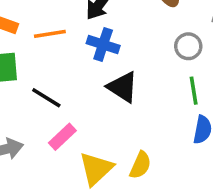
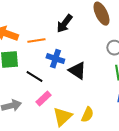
blue cross: (103, 45) -> (55, 59), moved

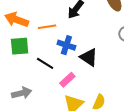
pink rectangle: (43, 99) -> (67, 80), moved

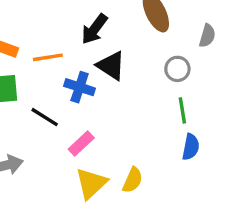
black triangle: (89, 57) -> (111, 66), moved

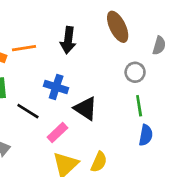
black arrow: (94, 29) -> (68, 40), turned -30
orange line: (48, 57) -> (24, 48), moved
black triangle: (111, 66) -> (86, 108), moved

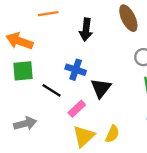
orange line: (24, 48) -> (48, 14), moved
black triangle: (86, 108) -> (101, 88), turned 35

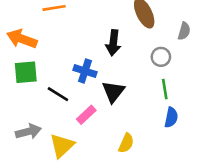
black arrow: (86, 30) -> (113, 43), moved
yellow triangle: (84, 136) -> (62, 146), moved

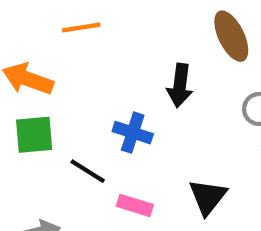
black triangle: (113, 92) -> (208, 197), moved
pink rectangle: (86, 115) -> (135, 205), turned 60

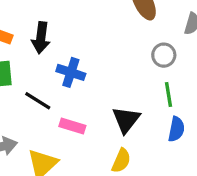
black arrow: (180, 85) -> (41, 38), moved

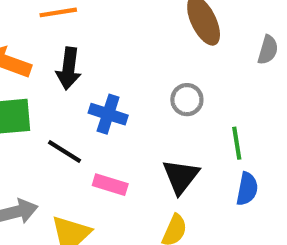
gray circle: (164, 55) -> (187, 100), moved

